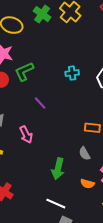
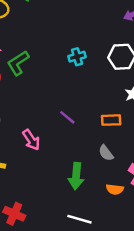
purple line: (40, 103) -> (67, 117), moved

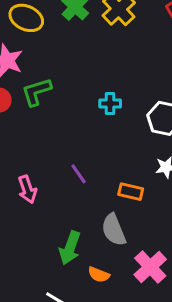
gray semicircle: (106, 153) -> (114, 230), size x1.5
orange semicircle: (115, 189) -> (99, 275), moved

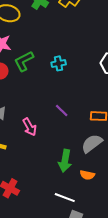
cyan cross: (110, 104) -> (59, 63), moved
gray semicircle: (114, 230) -> (92, 143), turned 85

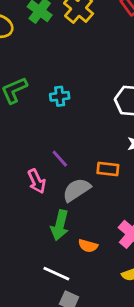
pink arrow: (30, 127) -> (37, 181), moved
gray semicircle: (92, 143) -> (77, 190), moved

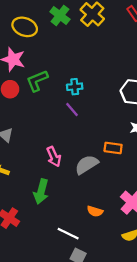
purple line: (60, 159) -> (72, 110), moved
green arrow: (60, 225) -> (41, 191), moved

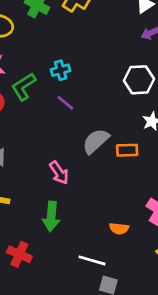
cyan cross: (75, 87) -> (61, 70), moved
purple line: (72, 110) -> (65, 103), moved
gray semicircle: (87, 165) -> (96, 141), moved

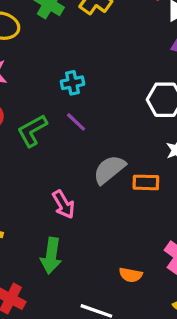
green L-shape: (24, 87) -> (32, 131), moved

